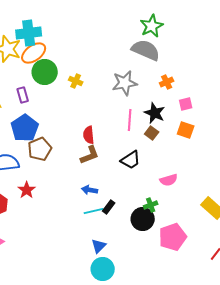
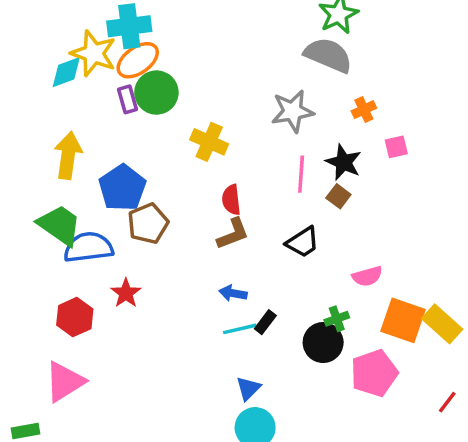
yellow cross: (76, 81) -> (209, 142), moved, size x1.5
purple rectangle: (23, 95) -> (128, 99), moved
orange square: (186, 130) -> (403, 320), moved, size x1.5

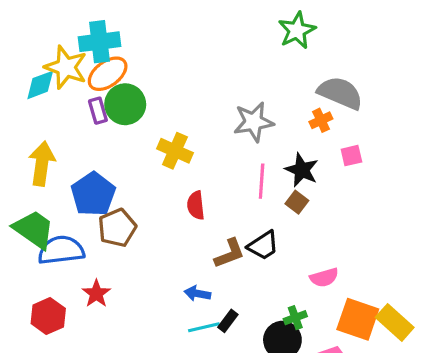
gray semicircle: (328, 55) -> (340, 93), moved
brown L-shape: (233, 234) -> (229, 253), moved

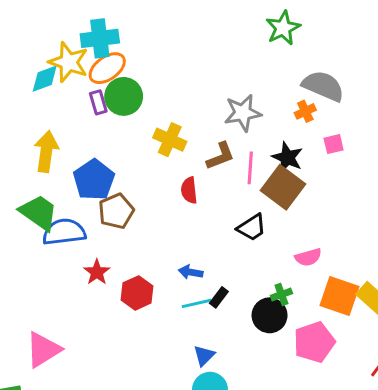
brown square: (297, 202) -> (283, 187), size x2.0
brown L-shape: (229, 253) -> (220, 156), moved
red hexagon: (48, 316) -> (137, 293), moved

